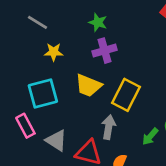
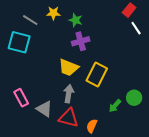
yellow star: (54, 52) -> (53, 13), moved
cyan square: (43, 94) -> (19, 42), moved, turned 30
gray arrow: (109, 127) -> (69, 94), moved

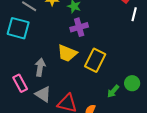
white line: (136, 28) -> (134, 14), turned 48
gray arrow: (69, 94) -> (40, 67), moved

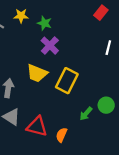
white line: (134, 14) -> (108, 48), moved
purple cross: (79, 27) -> (50, 46), turned -30

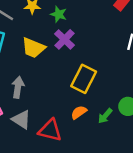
yellow trapezoid: (37, 73) -> (33, 48), moved
orange semicircle: (61, 135) -> (79, 112), moved, turned 32

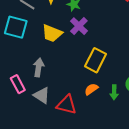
green arrow: (105, 116) -> (114, 92), turned -40

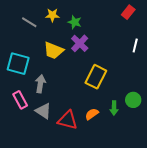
cyan square: (16, 27) -> (18, 64), moved
orange semicircle: (91, 89) -> (92, 114), moved

